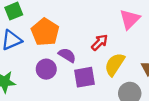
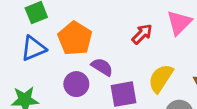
red arrow: (100, 42) -> (142, 34), moved

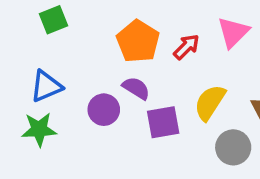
orange pentagon: (75, 38) -> (138, 41), moved
blue triangle: (33, 48) -> (46, 86), moved

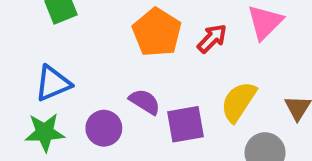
purple semicircle: (136, 88) -> (145, 102), moved
purple circle: (104, 110) -> (104, 128), moved

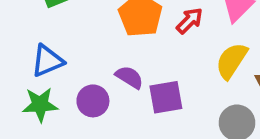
yellow semicircle: (238, 102) -> (232, 61), moved

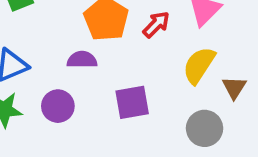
purple semicircle: (129, 77) -> (82, 60), moved, turned -32

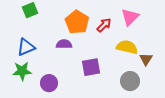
yellow semicircle: (199, 65) -> (127, 47), turned 70
purple circle: (58, 106) -> (49, 83), moved

